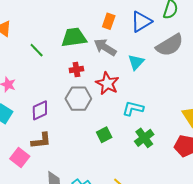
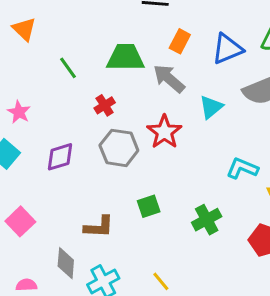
red cross: (76, 70) -> (105, 105), moved, turned -32
cyan L-shape: (133, 108) -> (242, 168), moved
brown L-shape: (41, 141) -> (99, 227), moved

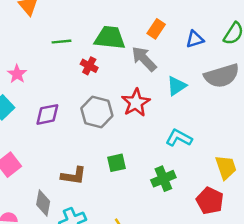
blue triangle: (227, 49) -> (195, 39), size x0.7
green line: (68, 68) -> (61, 42), turned -66
red cross: (105, 105) -> (89, 66), moved, turned -35
cyan L-shape: (242, 168) -> (179, 138), moved

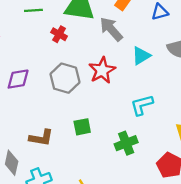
cyan L-shape: (179, 138) -> (142, 105), turned -45

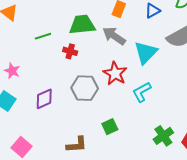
cyan triangle: (141, 56) -> (146, 53), size x1.4
cyan L-shape: (142, 105) -> (142, 92), moved
green cross: (126, 143) -> (163, 136), moved

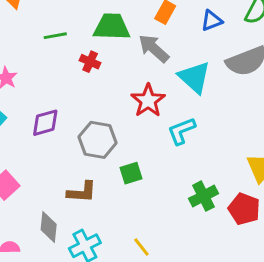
cyan triangle: (146, 53) -> (194, 77), turned -40
gray hexagon: (85, 88) -> (98, 140), moved

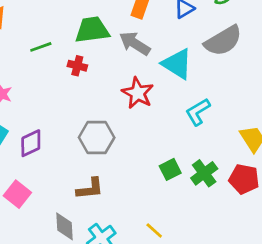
purple diamond: (45, 123) -> (31, 143), moved
cyan L-shape: (182, 131) -> (198, 112), moved
green square: (131, 173) -> (170, 169), moved

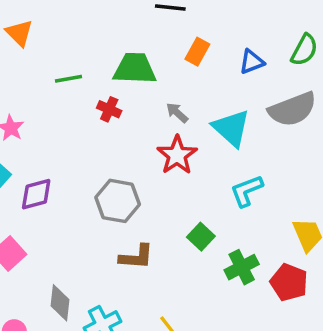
gray arrow: (135, 43) -> (177, 113), moved, size x0.6
green square: (170, 169) -> (201, 237), moved, turned -30
brown L-shape: (90, 189) -> (136, 257), moved

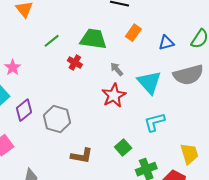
green line: (68, 79) -> (52, 41), turned -35
purple diamond: (36, 194) -> (24, 110), turned -30
gray hexagon: (118, 201) -> (57, 119), moved

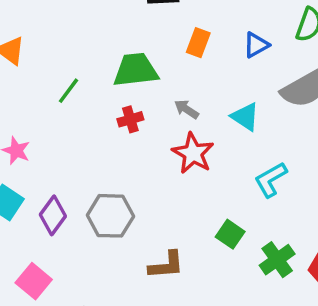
red cross: (75, 63) -> (130, 119), moved, turned -32
cyan triangle: (149, 82) -> (245, 117), size x0.7

